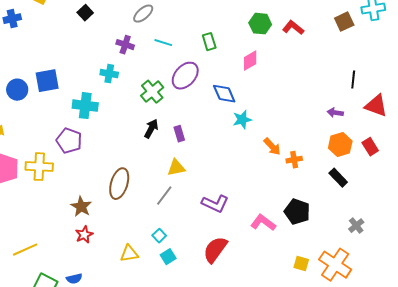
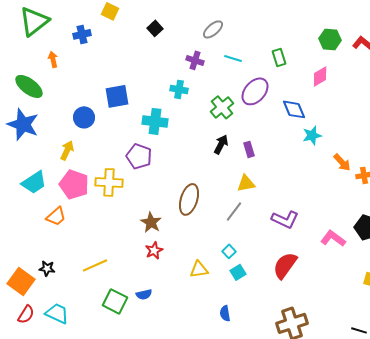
blue circle: (17, 90) -> (84, 117), moved

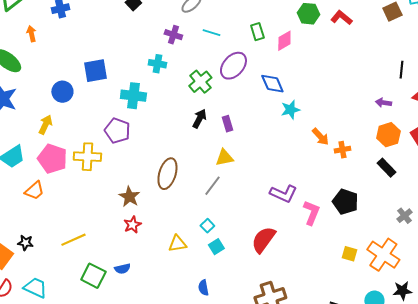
pink diamond: (320, 76) -> (284, 41), moved
purple L-shape: (285, 219) -> (283, 194), moved
pink L-shape: (333, 238) -> (311, 213), turned 75

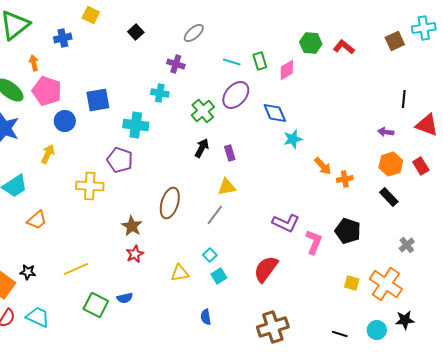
cyan line: (211, 33) -> (232, 62), moved
pink pentagon: (52, 159) -> (47, 91), moved

